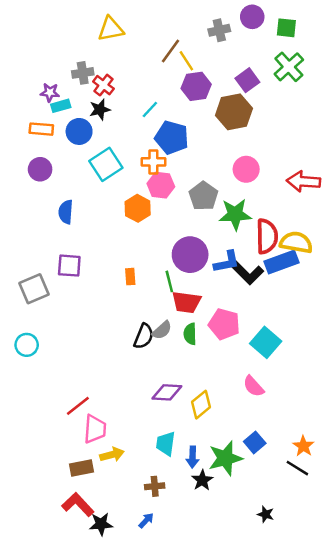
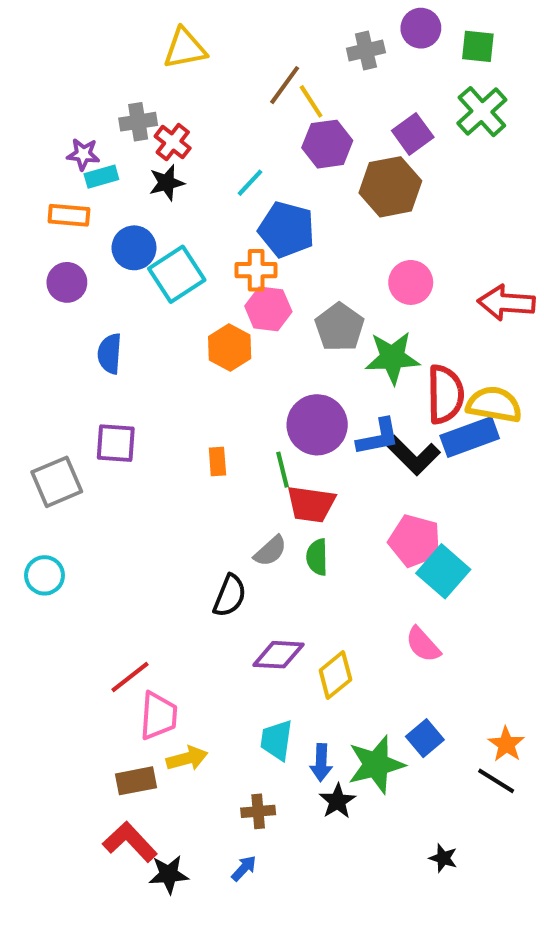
blue circle: (79, 131) -> (134, 248), moved
pink pentagon: (224, 324) -> (415, 541), moved
black semicircle: (144, 336) -> (230, 596), moved

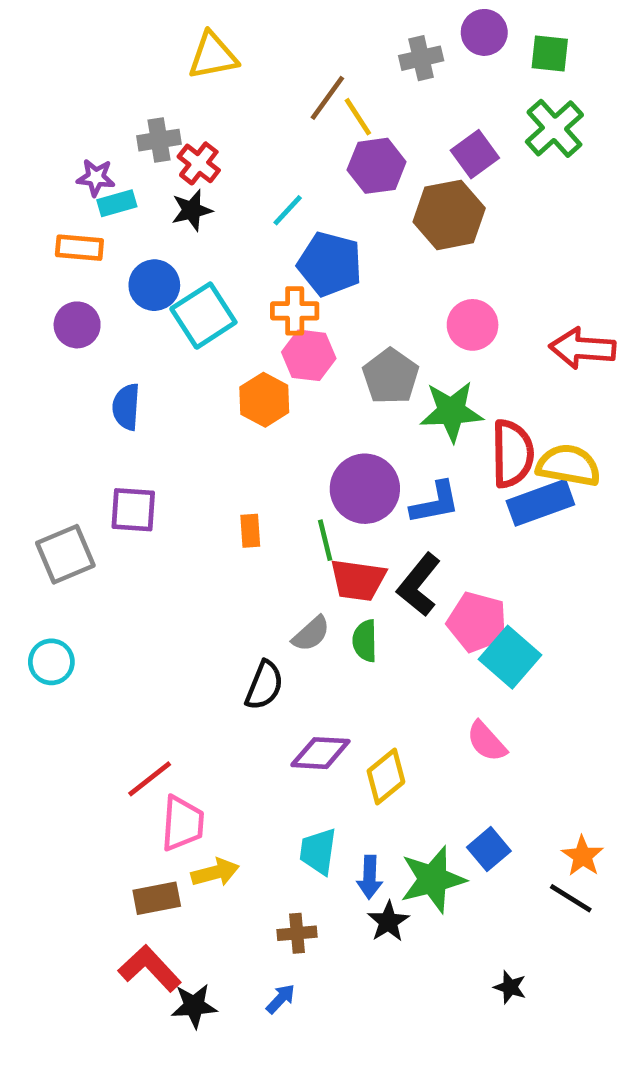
black L-shape: (413, 455) -> (419, 585), moved, turned 84

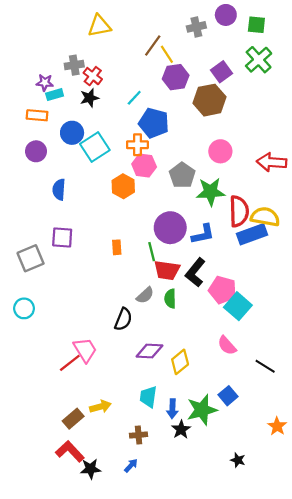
pink trapezoid: (182, 823) -> (85, 350), moved, turned -36
orange star: (583, 856) -> (277, 426), moved
brown rectangle: (157, 898) -> (73, 419), turned -30
black line: (571, 898) -> (265, 366), moved

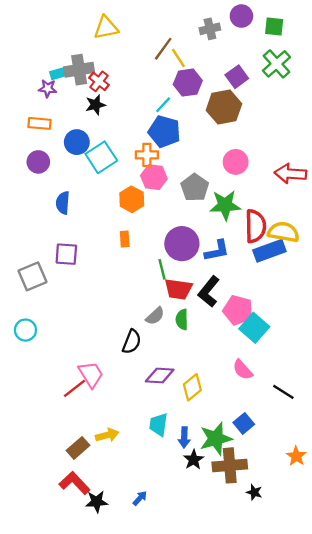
gray cross: (74, 65) -> (79, 70), size x1.4
cyan rectangle: (55, 95) -> (59, 73), moved
cyan line: (134, 98) -> (163, 105), moved
orange rectangle: (117, 247) -> (125, 239), moved
brown cross: (139, 435) -> (230, 465), moved, size x1.8

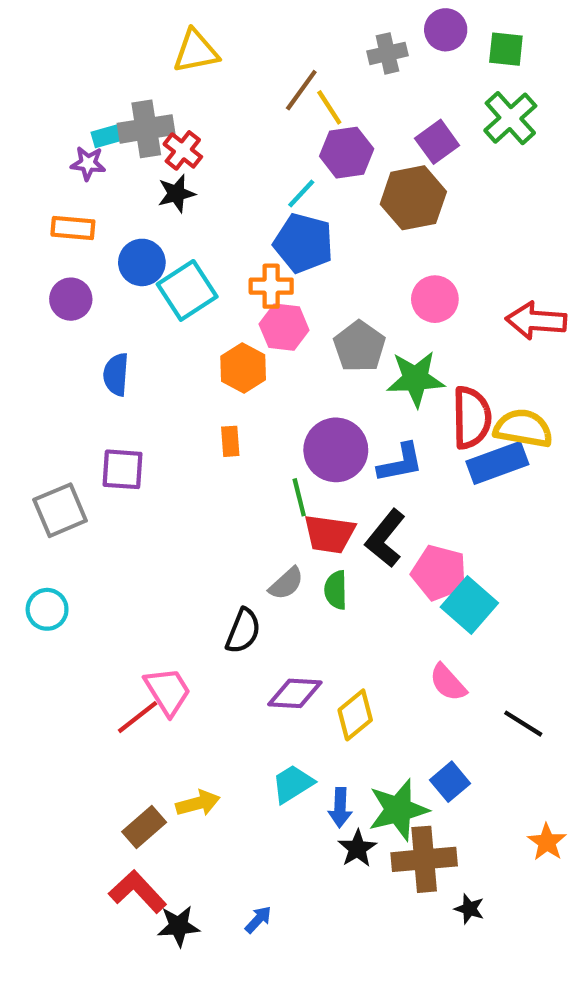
cyan trapezoid: (159, 425) -> (293, 784), turned 50

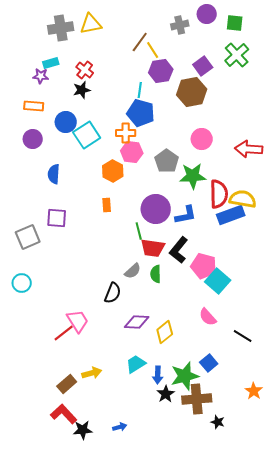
gray cross: (146, 129) -> (61, 28), moved
cyan line: (301, 194) -> (140, 90), turned -35
blue arrow: (258, 920) -> (120, 427), turned 32

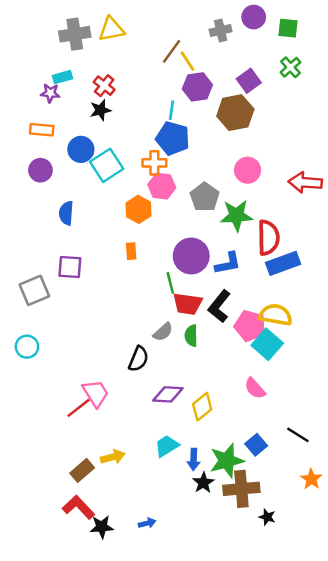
green cross: (237, 55) -> (290, 67), size x0.7
yellow semicircle: (243, 199) -> (276, 315), moved
black line: (243, 336) -> (298, 435), moved

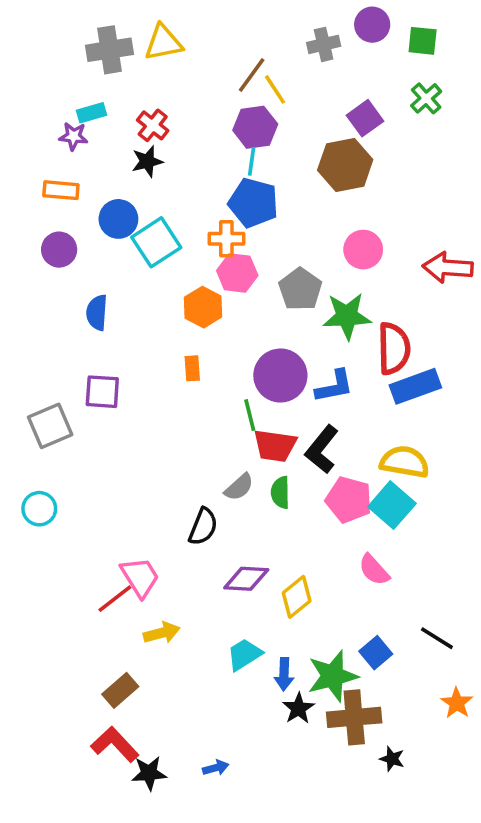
purple hexagon: (197, 87) -> (255, 127), moved
pink pentagon: (250, 326) -> (349, 500), moved
yellow arrow: (113, 457) -> (162, 633), moved

